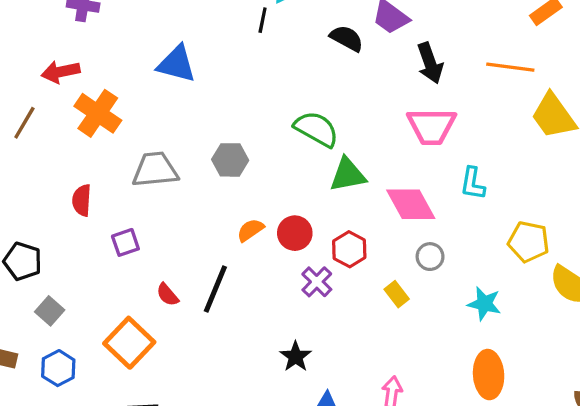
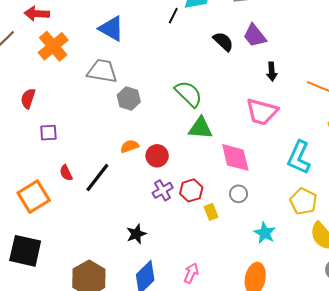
black arrow: (430, 63) -> (272, 72), size x0.7
gray trapezoid: (155, 170) -> (102, 71), moved
cyan L-shape: (473, 183) -> (299, 157), moved, size x1.5
red hexagon: (349, 249) -> (191, 190), moved

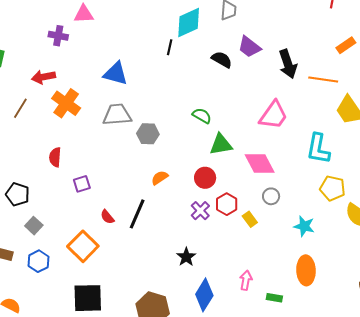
black arrow: (272, 72) -> (288, 64), moved, size x1.6
green semicircle: (189, 94) -> (202, 116), size x0.7
pink trapezoid: (262, 112) -> (273, 115), turned -56
red circle: (157, 156) -> (205, 178), moved

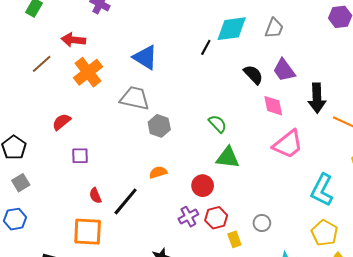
red semicircle: (55, 157) -> (61, 122), turned 30
pink diamond: (260, 164) -> (273, 106), moved, size x0.7
orange square: (83, 246) -> (88, 232), moved, turned 32

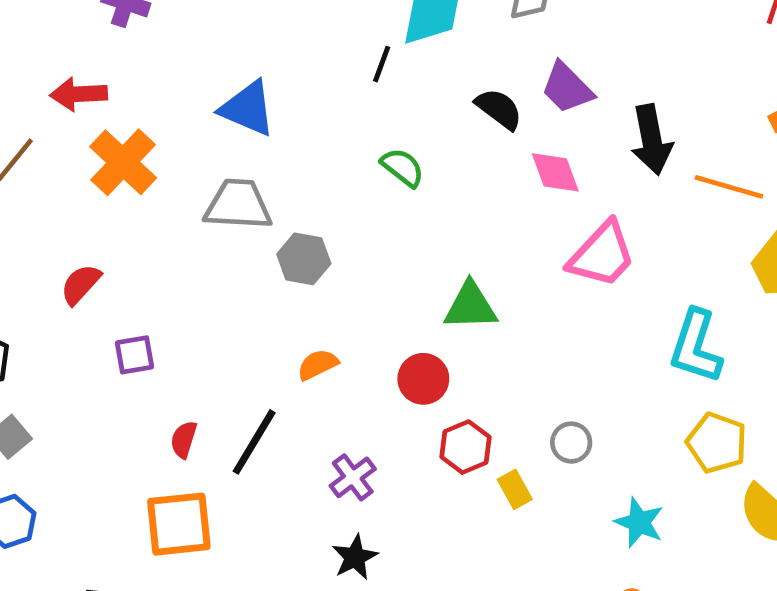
green semicircle: (218, 124) -> (403, 167), moved
red semicircle: (95, 196) -> (184, 439), turned 49
purple cross: (188, 217) -> (353, 477), moved

